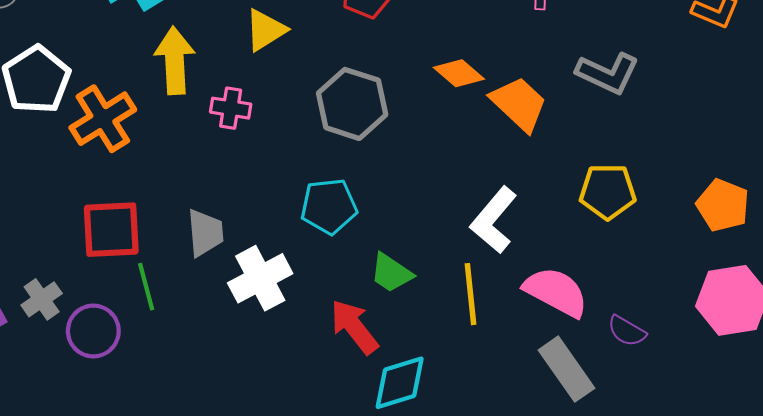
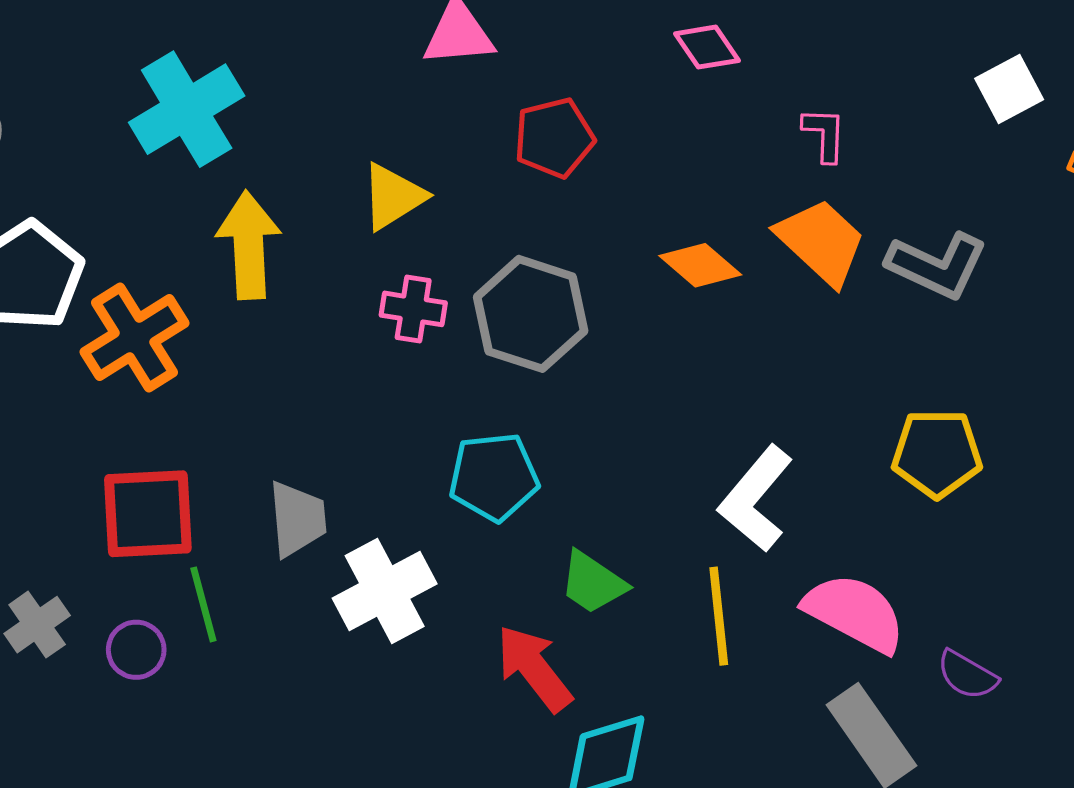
orange trapezoid: (519, 104) -> (821, 242), moved
pink cross: (231, 108) -> (413, 309), moved
purple circle: (93, 331) -> (136, 650), moved, size x0.7

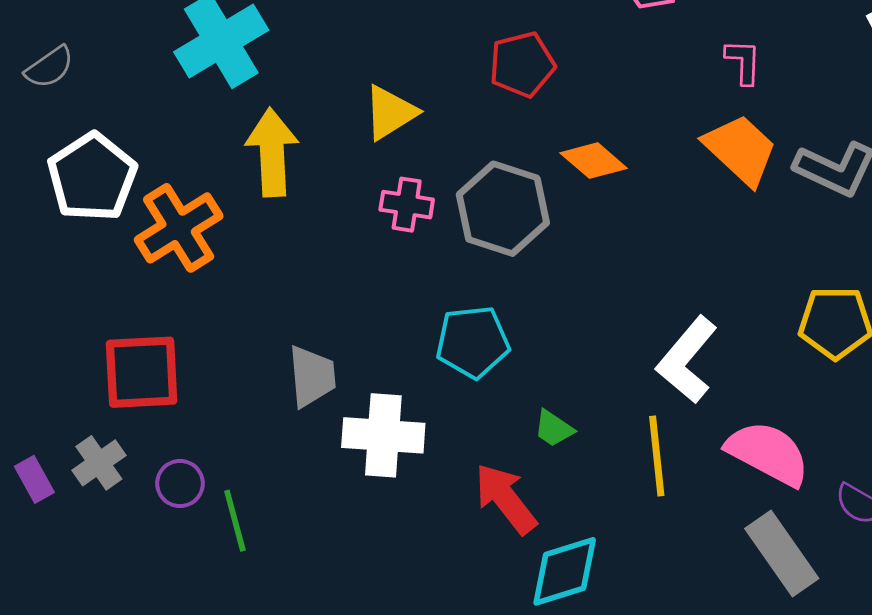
orange diamond: (700, 265) -> (594, 161), moved
red square: (148, 514) -> (142, 372), moved
green trapezoid: (593, 583) -> (554, 429), size x0.7
white cross: (385, 591) -> (383, 435), turned 32
green line: (203, 604) -> (235, 521), moved

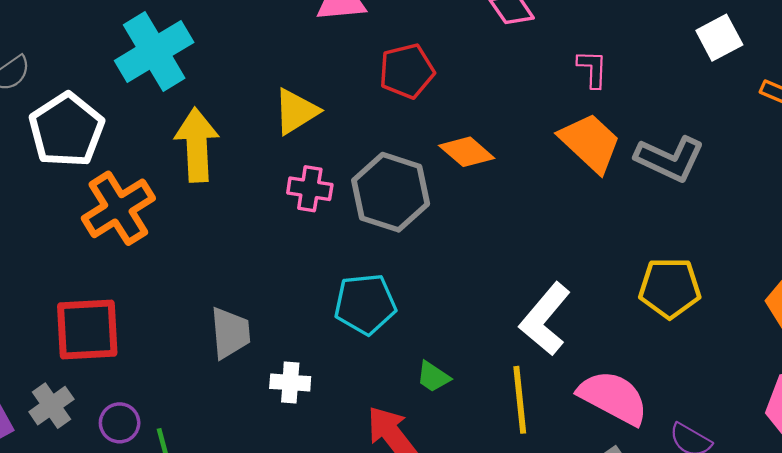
white pentagon: (92, 177) -> (66, 130), moved
white cross: (383, 435) -> (290, 382), size x0.6

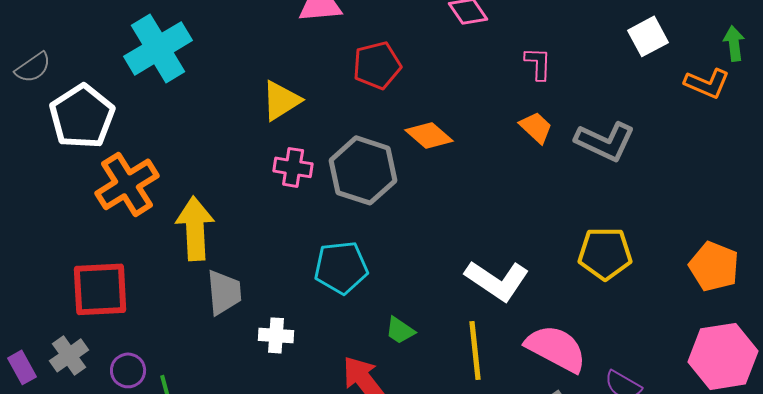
orange trapezoid: (590, 143) -> (536, 127), size x0.6
yellow arrow: (197, 145) -> (195, 228), moved
white L-shape: (545, 319) -> (497, 280), turned -96

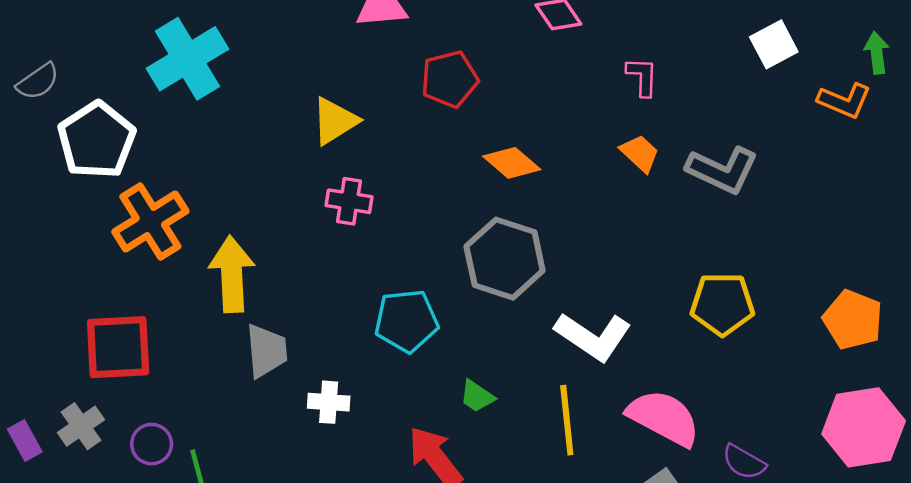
gray hexagon: (363, 170) -> (505, 259), moved

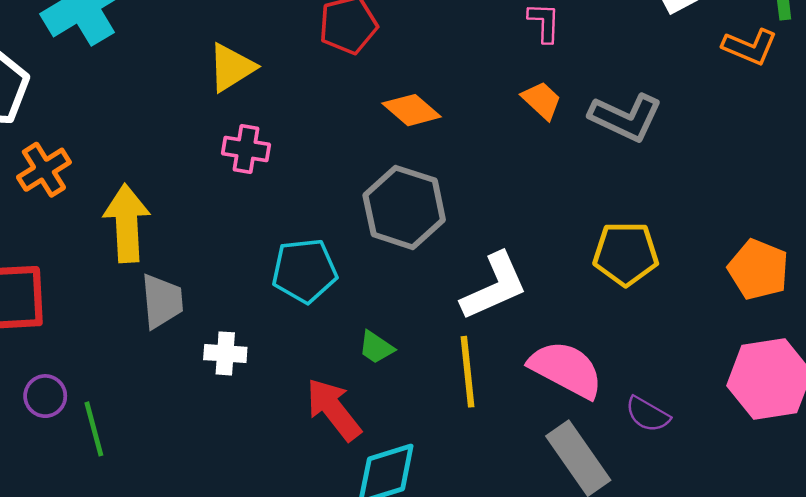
orange cross: (150, 221) -> (44, 170), size x0.7
white L-shape: (593, 336) -> (494, 287), turned -58

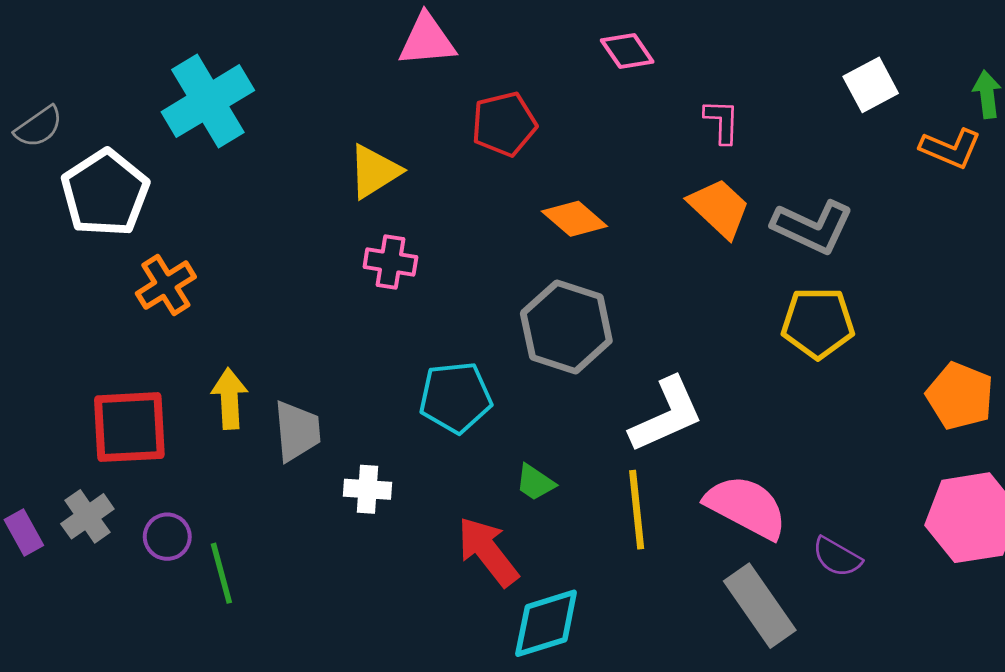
orange trapezoid: (542, 100) -> (719, 208), size x1.4
yellow arrow: (127, 223) -> (229, 399), moved, size x0.7
yellow pentagon: (626, 254) -> (818, 323), moved

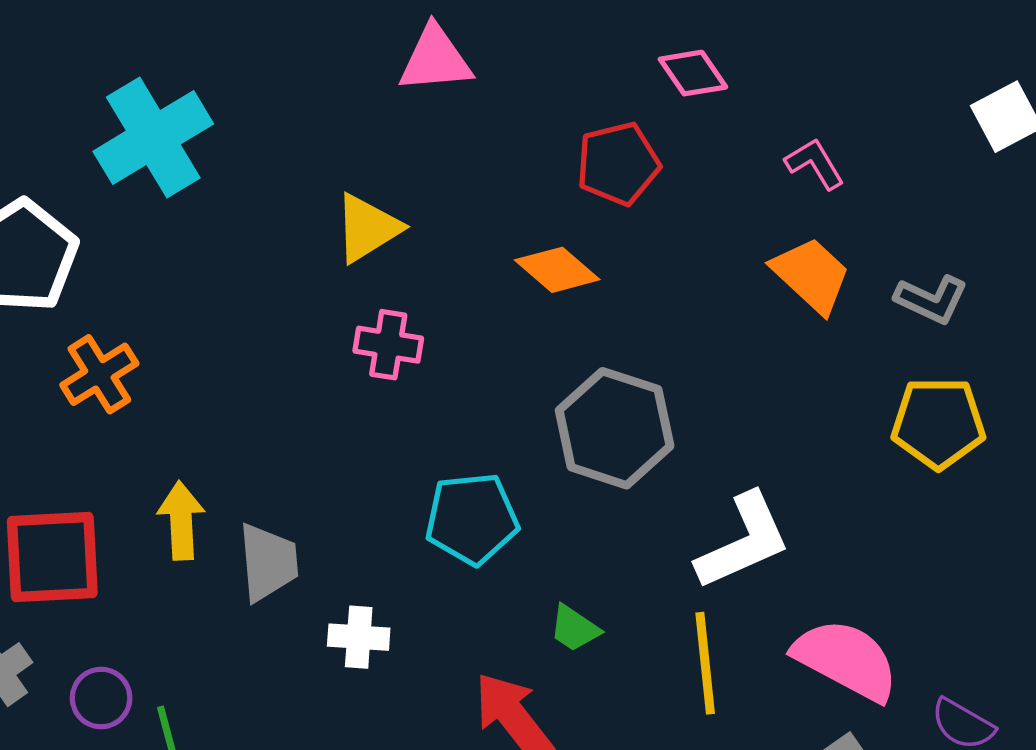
pink L-shape: (722, 121) -> (815, 164), turned -33
red pentagon: (504, 124) -> (618, 164), moved
orange diamond: (574, 219) -> (557, 270), moved
gray L-shape: (813, 227) -> (931, 299), size x0.7

